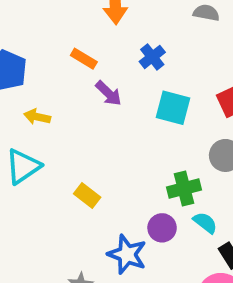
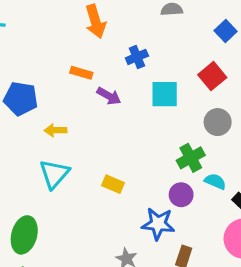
blue cross: (152, 57) -> (137, 57), turned 30

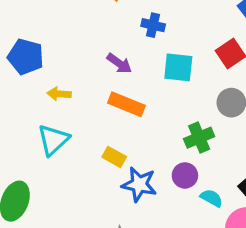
blue cross: (137, 57) -> (153, 25), turned 30
orange rectangle: (81, 73) -> (126, 104), moved, size x1.5
cyan semicircle: (215, 181) -> (212, 198), moved
blue star: (158, 224) -> (139, 184), moved

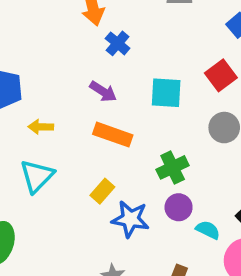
blue cross: (153, 25) -> (118, 43), moved, turned 30
green cross: (199, 138) -> (173, 167), moved
yellow rectangle: (114, 157) -> (102, 191), turned -75

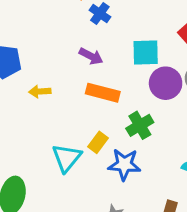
green cross: (173, 167) -> (140, 125), moved
cyan triangle: (37, 176) -> (67, 158), moved
purple circle: (179, 207) -> (166, 83), moved, size x1.4

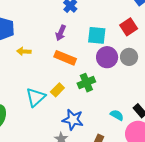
purple arrow: (91, 56) -> (61, 33), turned 77
blue star: (124, 164) -> (73, 120), moved

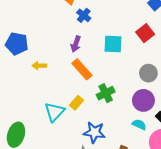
purple circle: (107, 57) -> (143, 100), moved
gray circle: (129, 57) -> (148, 73), moved
orange rectangle: (65, 58) -> (82, 69), turned 30

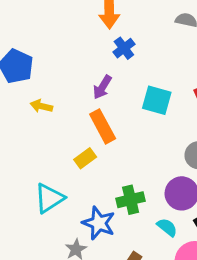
green cross: (106, 93) -> (131, 200), moved
yellow rectangle: (76, 103) -> (85, 158), moved
cyan triangle: (54, 112) -> (49, 198), moved

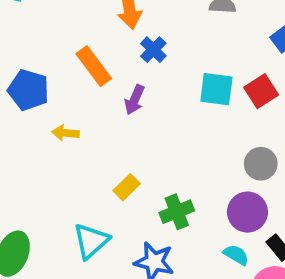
cyan square: (157, 100) -> (216, 89), moved
orange rectangle: (103, 126) -> (94, 66), moved
green cross: (131, 200) -> (177, 212), moved

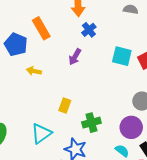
orange rectangle: (94, 66) -> (41, 28), moved
yellow rectangle: (127, 187) -> (65, 106), turned -32

